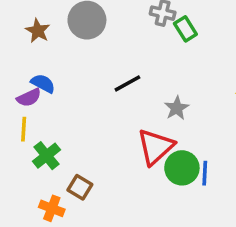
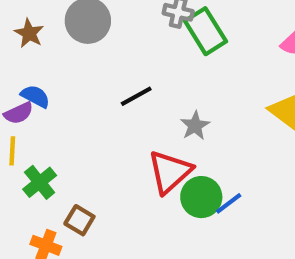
green rectangle: (185, 29) -> (205, 31), size x1.5
blue line: (205, 173) -> (229, 203), turned 50

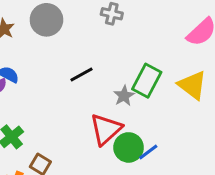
green rectangle: (205, 31) -> (147, 81), moved, turned 60

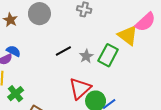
yellow triangle: (192, 85) -> (128, 35), moved
gray star: (124, 96) -> (86, 56), moved

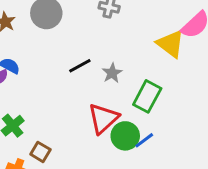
green rectangle: (108, 55) -> (147, 96), moved

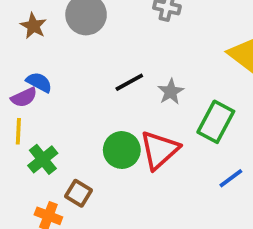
green circle: (125, 136) -> (122, 150), moved
blue line: (144, 140) -> (231, 178), moved

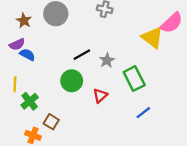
purple semicircle: (24, 97) -> (17, 44), moved
green rectangle: (216, 122) -> (134, 79), turned -55
green circle: (122, 150) -> (72, 81), moved
red triangle: (159, 150) -> (100, 96), size x0.6

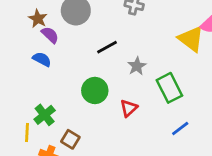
purple semicircle: (17, 44) -> (50, 35), moved, turned -112
black line: (82, 55) -> (107, 47), moved
yellow line: (15, 84) -> (27, 133), moved

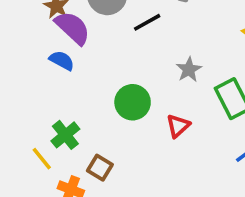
purple semicircle: (50, 35) -> (73, 28), size x1.5
black line: (107, 47) -> (147, 22), moved
yellow line: (27, 133) -> (42, 159), turned -42

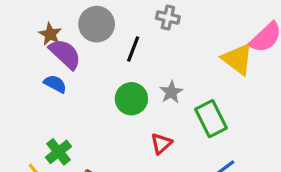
black line: (147, 22) -> (133, 49), turned -40
green circle: (133, 102) -> (131, 99), moved

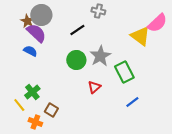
gray circle: (97, 24) -> (41, 15), moved
black line: (133, 49) -> (77, 30), turned 35
gray star: (171, 92) -> (100, 56), size x1.5

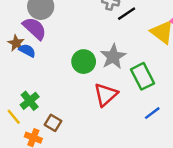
brown star: (27, 21) -> (16, 43), moved
black line: (77, 30) -> (127, 14), moved
red triangle: (94, 87) -> (106, 95), size x1.5

